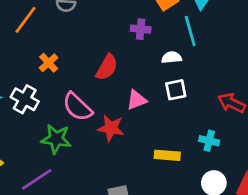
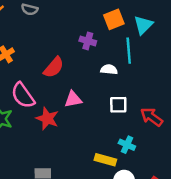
white square: (176, 90) -> (118, 105), moved
yellow rectangle: (167, 155) -> (105, 160), moved

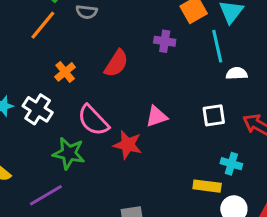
red semicircle: (54, 67) -> (116, 63), moved
white semicircle: (109, 69) -> (237, 73), moved

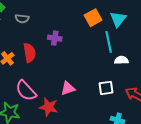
purple cross: (165, 41) -> (55, 38), moved
red semicircle: (116, 63) -> (29, 53), moved, turned -42

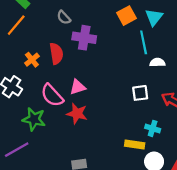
gray semicircle: (22, 19) -> (64, 17), moved, turned 40
purple cross: (55, 38) -> (84, 38), size x1.5
pink triangle: (68, 88) -> (78, 87), moved

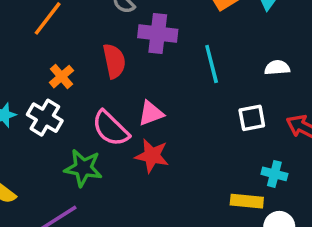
cyan line: (144, 42) -> (212, 64), moved
orange cross: (32, 60) -> (62, 77), moved

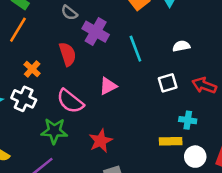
purple cross: (158, 33) -> (96, 32), turned 30
pink triangle: (151, 113) -> (108, 86), moved
red star: (152, 156) -> (101, 141), moved, turned -30

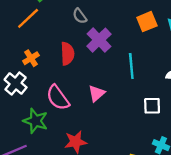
pink triangle: (108, 86) -> (97, 93), turned -30

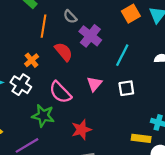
orange line: (28, 18) -> (43, 26), moved, turned -30
red semicircle: (67, 54) -> (64, 52), turned -30
cyan line: (131, 66) -> (122, 55), turned 40
white square: (152, 106) -> (126, 88), moved

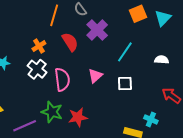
white cross: (21, 85) -> (37, 69), moved
pink semicircle: (60, 92) -> (62, 80), turned -150
green star: (43, 116) -> (52, 112), moved

